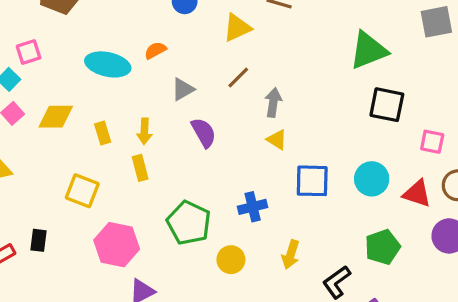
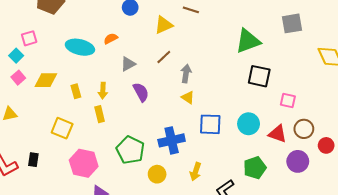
blue cross: (253, 207) -> (172, 140), size x1.4

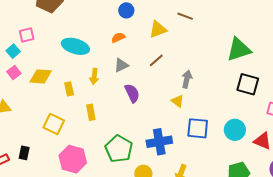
orange semicircle: (111, 39) -> (118, 38), moved
gray arrow: (186, 74) -> (187, 79), moved
yellow arrow: (103, 91) -> (94, 76), moved

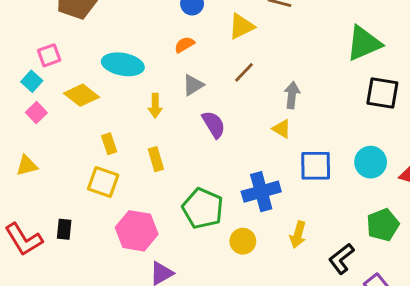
yellow diamond: (41, 76) -> (82, 95), moved, turned 40
yellow rectangle: (69, 89) -> (109, 144), moved

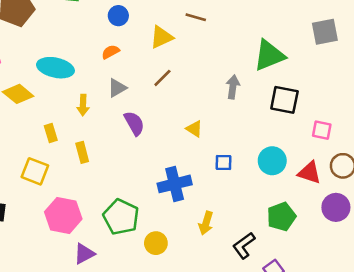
gray arrow: (292, 95) -> (233, 87), moved
yellow rectangle: (109, 144) -> (51, 133), moved
blue square: (316, 166) -> (223, 163), size x0.6
green pentagon: (203, 208) -> (121, 217), moved
yellow circle: (243, 241) -> (156, 243), moved

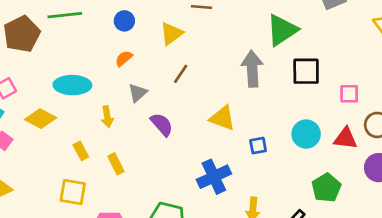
gray arrow: (233, 87) -> (252, 69), size x1.5
yellow triangle: (194, 129) -> (222, 118), size x1.5

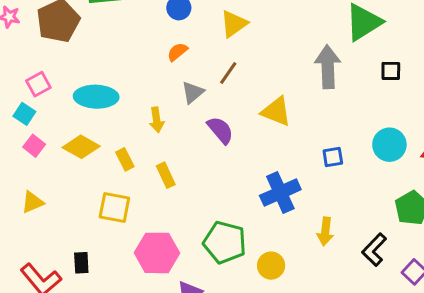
black square: (306, 71) -> (391, 71), size x0.6
brown line: (181, 74) -> (228, 73), moved
cyan ellipse: (72, 85) -> (96, 97), moved
yellow triangle: (222, 118) -> (276, 112), moved
yellow diamond: (41, 119) -> (81, 147), moved

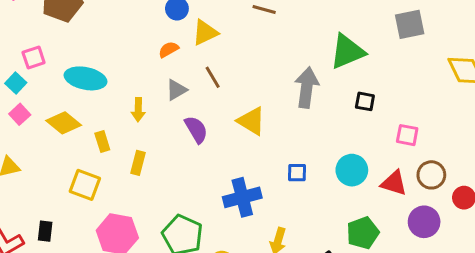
yellow triangle: (234, 24) -> (205, 33), moved
brown line: (228, 73) -> (213, 77), turned -75
yellow rectangle: (166, 175) -> (138, 163), turned 30

